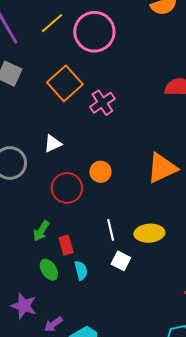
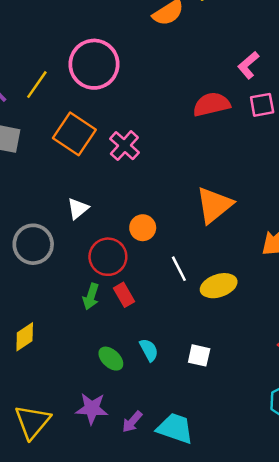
yellow line: (52, 23) -> (37, 85), moved
white line: (111, 230) -> (179, 269), moved
green arrow: (41, 231) -> (91, 296), moved
red rectangle: (66, 245) -> (124, 295), moved
white square: (121, 261) -> (199, 355), moved

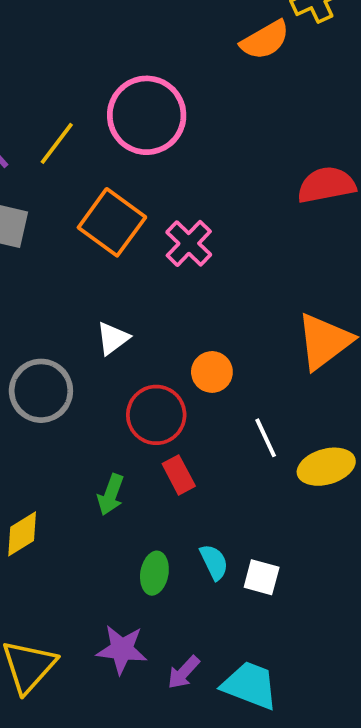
green arrow: (91, 296) -> (111, 495), moved
white square: (199, 355) -> (262, 577), moved
green ellipse: (111, 359) -> (154, 573), turned 55

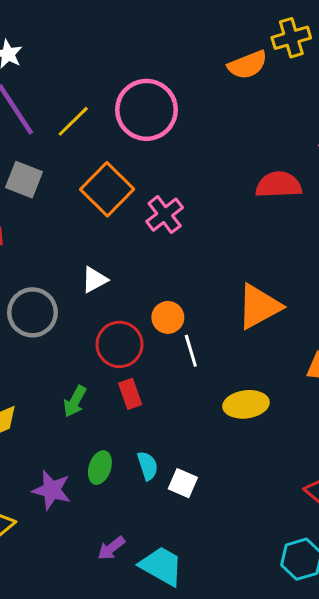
white line: (266, 438) -> (191, 351), moved
purple star: (122, 649) -> (52, 490), moved

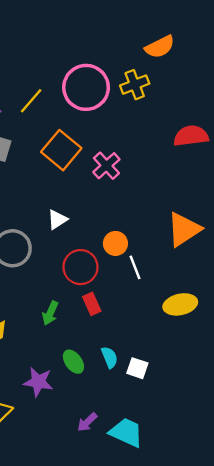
yellow cross: (291, 38) -> (135, 85), moved
green ellipse: (100, 468) -> (73, 362), turned -50

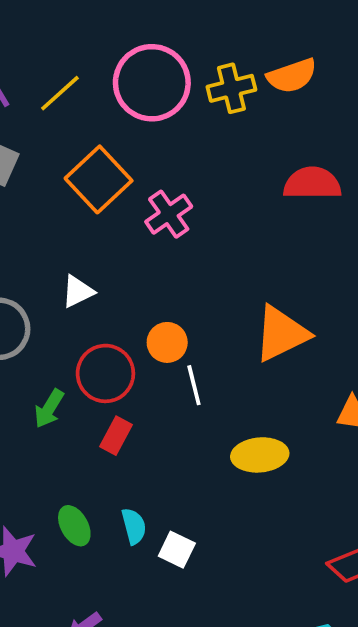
orange semicircle: (160, 47) -> (292, 76), moved
red rectangle: (92, 304) -> (116, 436), turned 45
green arrow: (50, 313) -> (49, 409), moved

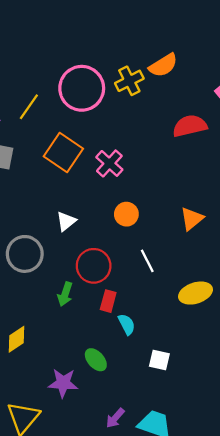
orange triangle: (281, 334) -> (192, 219), size x0.7
orange circle: (167, 342) -> (126, 214), moved
cyan semicircle: (134, 526) -> (127, 324), moved

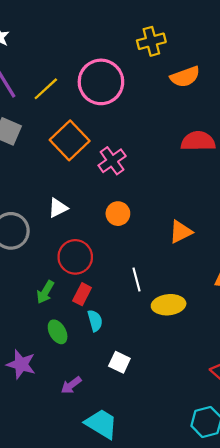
yellow cross: (129, 81) -> (151, 41), moved
white line: (147, 261) -> (136, 279), moved
green arrow: (65, 294) -> (45, 292), moved
green ellipse: (96, 360) -> (58, 332), moved
purple arrow: (115, 418) -> (71, 385), moved

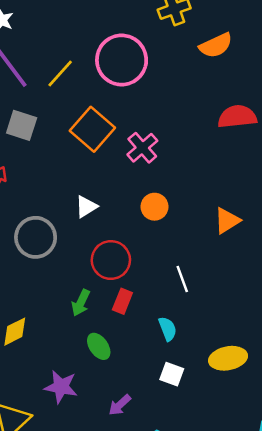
yellow ellipse: (169, 305) -> (228, 358), moved
cyan semicircle: (95, 321) -> (168, 329), moved

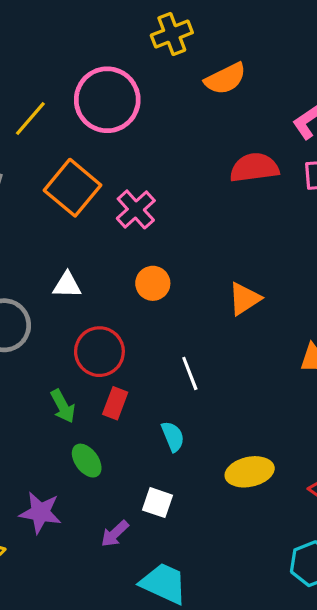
white triangle: (86, 207) -> (67, 285), turned 35
green arrow: (81, 303) -> (63, 406), turned -52
white square: (172, 374) -> (157, 503), moved

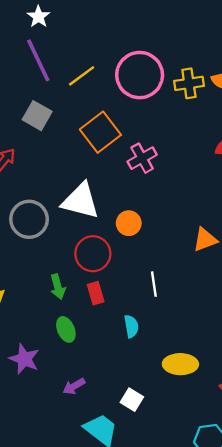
yellow cross: (172, 34) -> (189, 83), moved
orange circle: (153, 283) -> (129, 223), moved
white triangle: (67, 285) -> (81, 201), size x1.8
red rectangle: (115, 403) -> (96, 293), turned -50
white square: (157, 503) -> (132, 400), moved

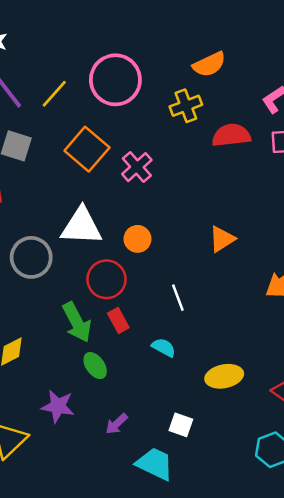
yellow cross: (189, 83) -> (186, 106), moved
green arrow: (58, 287) -> (77, 322), size x1.5
cyan semicircle: (131, 326) -> (164, 347), turned -40

